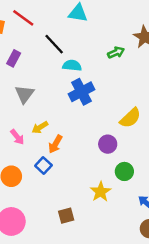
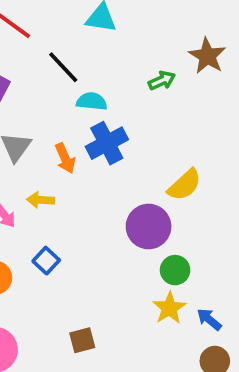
yellow arrow: (40, 127) -> (40, 200), turned 35
orange arrow: (55, 144) -> (65, 158), moved, turned -54
purple circle: (108, 144) -> (149, 226), size x1.5
yellow star: (101, 192) -> (169, 308), moved

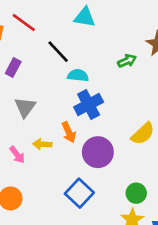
orange arrow: (65, 158) -> (69, 132), moved
purple circle: (149, 226) -> (98, 152), moved
blue square: (46, 261) -> (79, 193), moved, size x1.5

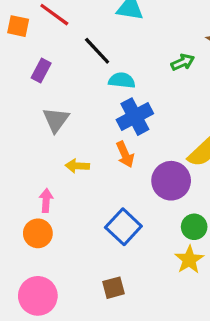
orange arrow: (69, 132) -> (125, 154), moved
purple circle: (98, 152) -> (171, 181), moved
pink arrow: (17, 155) -> (46, 200), moved, turned -138

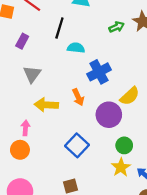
black line: (97, 51) -> (59, 28), turned 60
green arrow: (183, 62) -> (117, 27), moved
blue cross: (135, 117) -> (99, 72), moved
yellow arrow: (77, 166) -> (46, 105), size x1.5

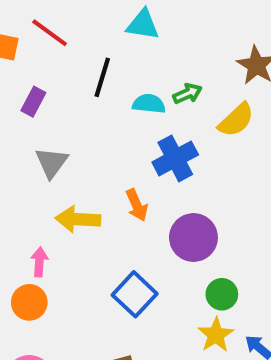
green arrow: (117, 27) -> (187, 94), moved
cyan semicircle: (76, 48) -> (149, 104), moved
yellow semicircle: (130, 96) -> (236, 120), moved

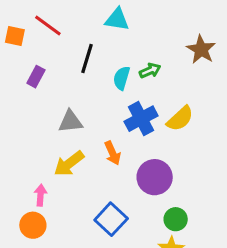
cyan semicircle: (149, 104) -> (122, 78), turned -80
yellow semicircle: (236, 120) -> (180, 119), moved
gray triangle: (52, 163) -> (70, 122), moved, turned 48
yellow arrow: (78, 219) -> (69, 164), turned -40

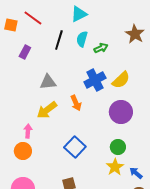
cyan triangle: (117, 19) -> (79, 14), turned -36
cyan semicircle: (122, 78) -> (82, 39), moved
purple circle: (155, 177) -> (121, 112), moved

